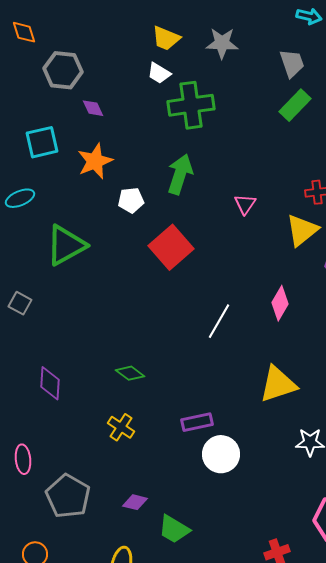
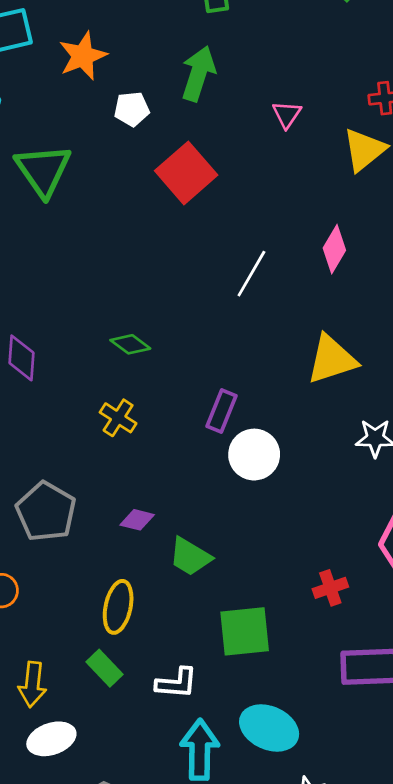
green triangle: (66, 245) -> (43, 170), turned -36
purple rectangle: (197, 422) -> (221, 411), turned -56

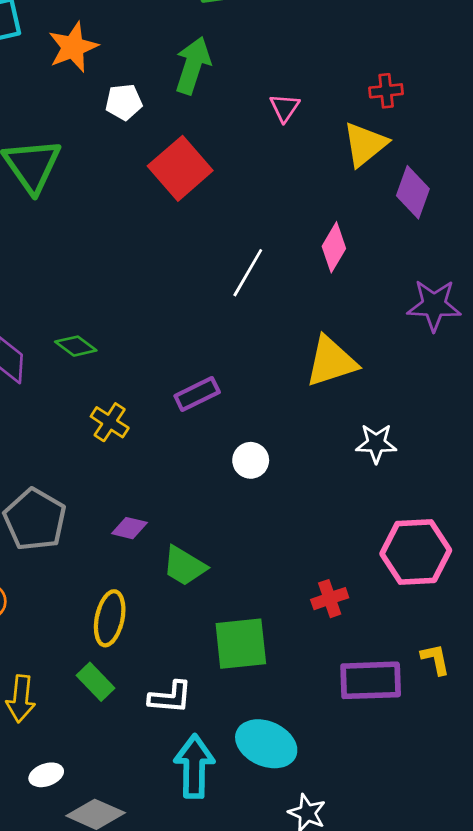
green diamond: (130, 344) -> (76, 346), moved
purple rectangle: (221, 411) -> (197, 394), moved, turned 42
white circle: (254, 455) -> (251, 460), size x0.7
white ellipse: (51, 739) -> (46, 775), moved, size x0.7

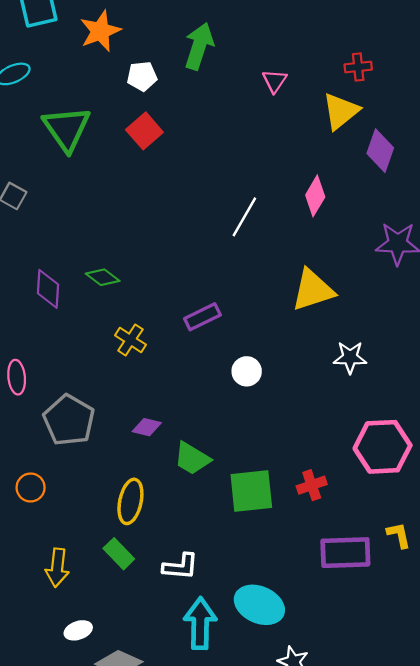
red square: (180, 168) -> (144, 131), moved, size x0.7
green square: (241, 644) -> (251, 491), moved

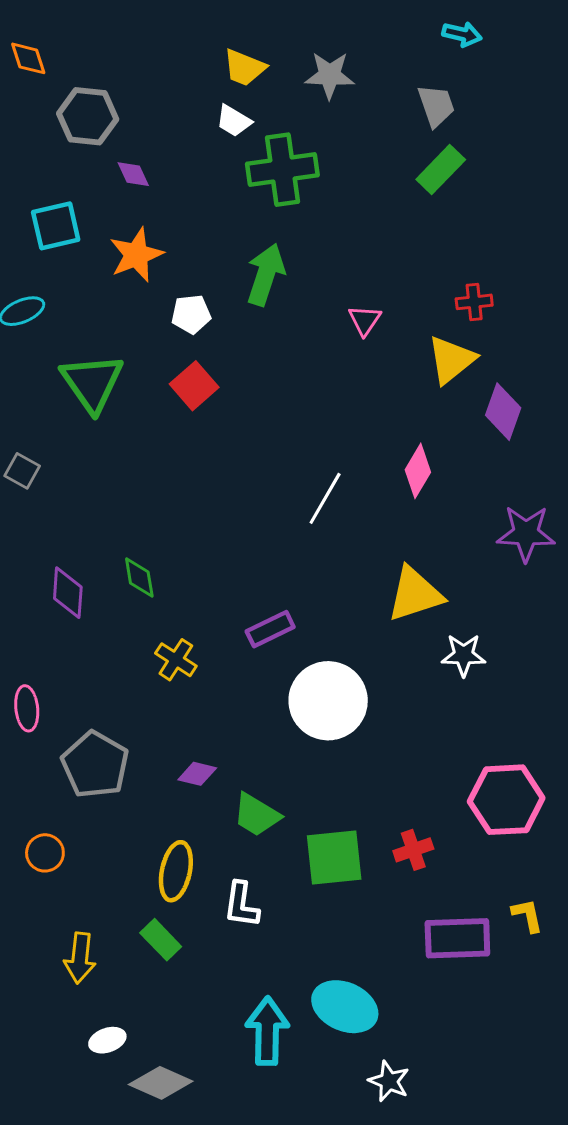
green diamond: (103, 277) -> (139, 577), turned 44
white star: (350, 357) -> (464, 655), moved
white circle: (247, 371) -> (328, 701), size x2.0
white L-shape: (180, 566) -> (241, 905), moved, turned 93

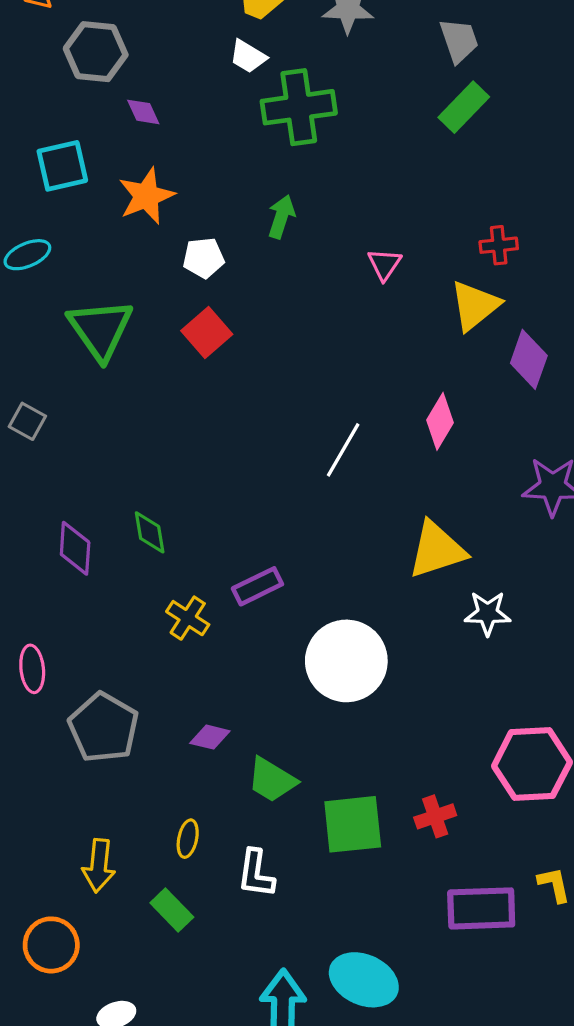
green arrow: (266, 275) -> (281, 217), size x0.7
purple rectangle: (270, 629) -> (257, 586), moved
orange circle: (45, 853) -> (51, 945), moved, size x1.4
yellow ellipse: (176, 871) -> (188, 839), size x0.6
yellow arrow: (80, 958) -> (99, 866), moved

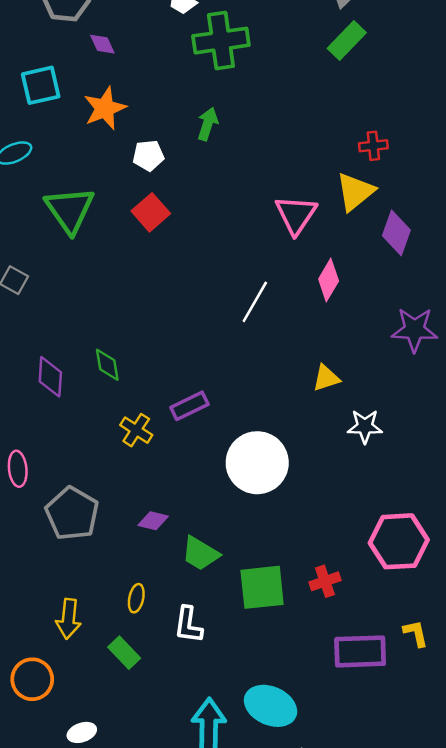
pink triangle: (384, 264) -> (296, 215), moved, size x1.6
yellow triangle: (437, 550) -> (326, 378), size x0.6

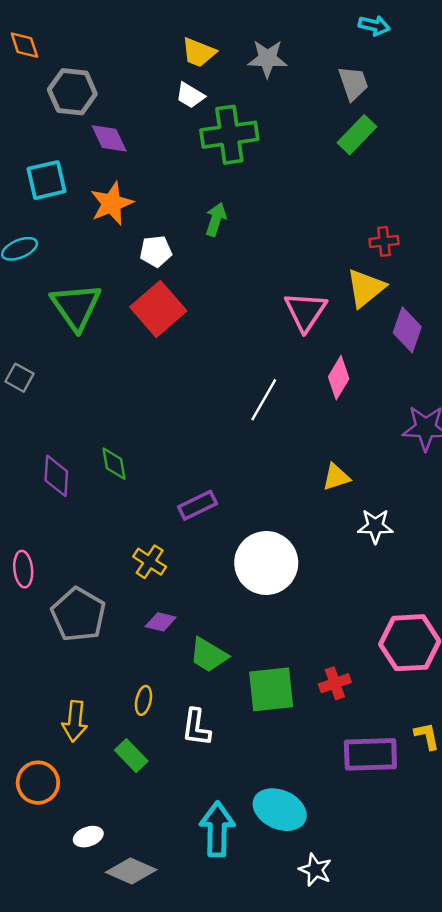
purple diamond: (102, 44) -> (109, 138), size x1.4
red square: (151, 212) -> (158, 309), size x1.4
yellow cross: (136, 430) -> (150, 562), moved

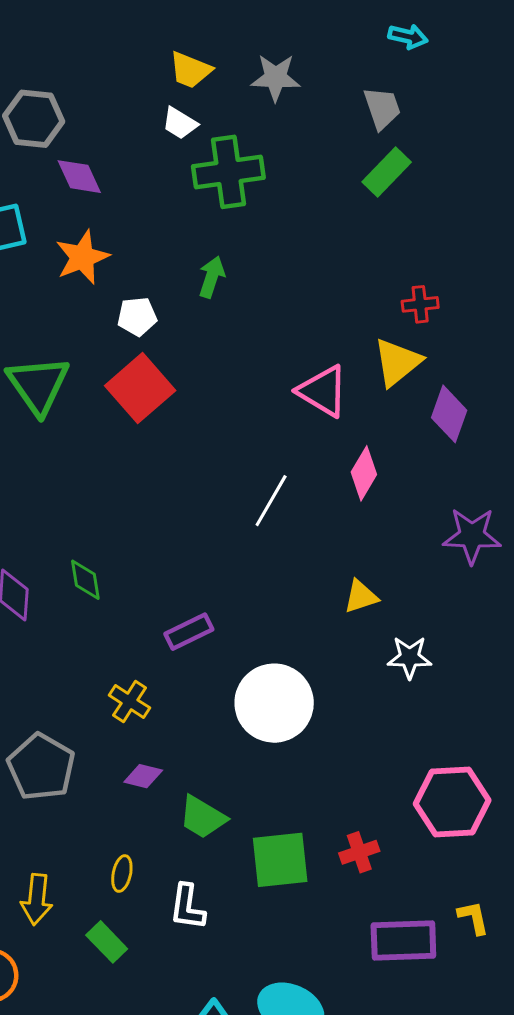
pink triangle: (305, 311) -> (323, 391), turned -33

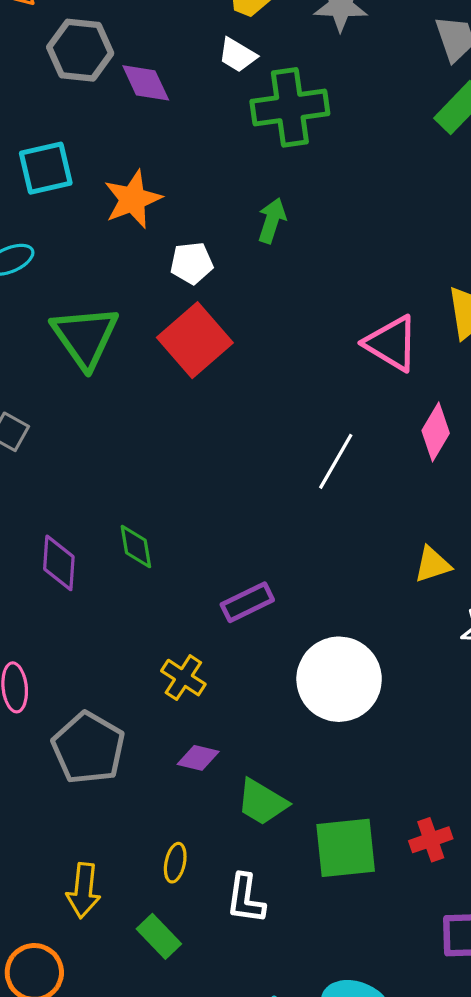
purple diamond: (79, 177) -> (146, 83), moved

